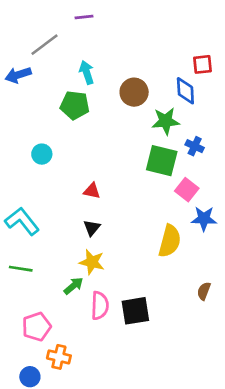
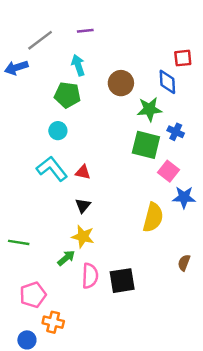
purple line: (84, 17) -> (85, 31), moved
cyan circle: (42, 154) -> (58, 131), moved
cyan L-shape: (22, 221) -> (52, 169), moved

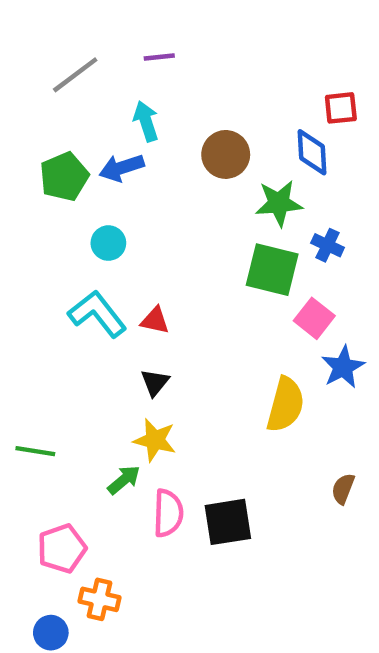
blue arrow: (16, 68) -> (122, 168), moved
green pentagon: (67, 95) -> (64, 177), moved, turned -30
blue star: (184, 197) -> (343, 367), turned -30

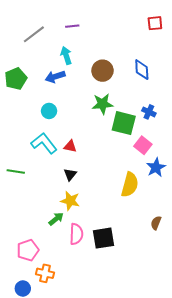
red square: (341, 108) -> (155, 23), moved
green pentagon: (64, 177) -> (16, 79), moved
green star: (279, 203) -> (102, 104), moved
green line: (35, 451) -> (16, 171), moved

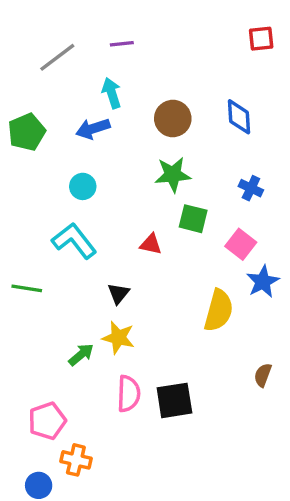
green square: (124, 123) -> (193, 219), moved, size x0.7
red triangle: (70, 146) -> (151, 244), moved
green arrow: (56, 219) -> (81, 355), moved

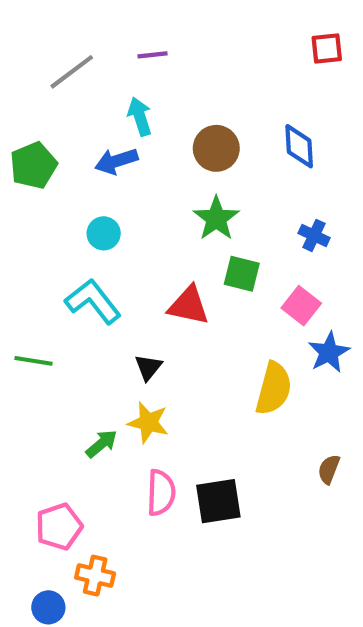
green star: (173, 175) -> (216, 218), turned -30
red triangle: (151, 244) -> (189, 306), size x1.5

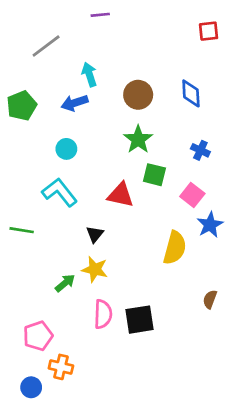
purple line: (152, 55) -> (100, 15), moved

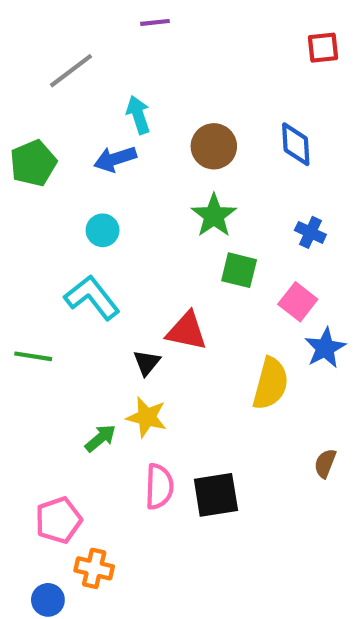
red triangle: (121, 195) -> (187, 331), moved

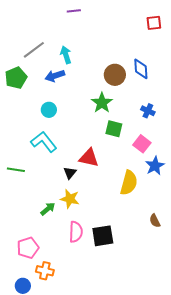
gray line: (71, 71) -> (34, 50), moved
brown circle: (214, 146) -> (115, 75), moved
brown semicircle: (325, 463) -> (155, 221), turned -48

